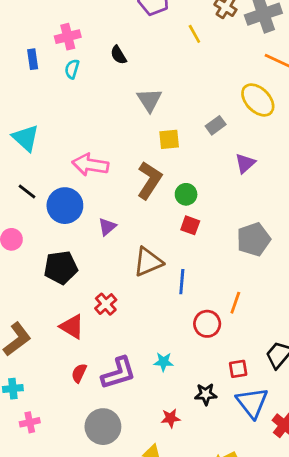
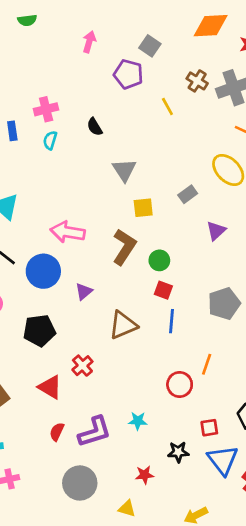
blue line: (182, 282) -> (172, 321), moved

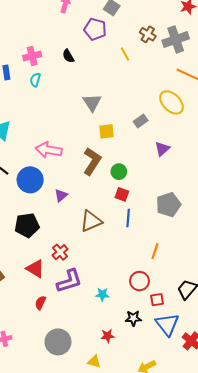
black semicircle: (95, 127) -> (68, 56), moved
red circle: (180, 384) -> (140, 281), moved
purple L-shape: (95, 432) -> (69, 281), moved

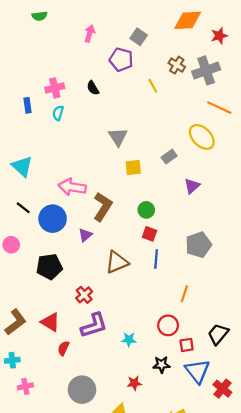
brown L-shape: (92, 161) -> (103, 207), moved
red triangle: (35, 269) -> (50, 322), moved

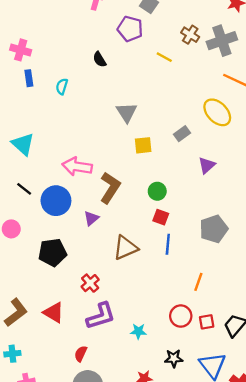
yellow line: (153, 86) -> (164, 57), turned -32
pink cross: (55, 88) -> (21, 50), moved, turned 30
red square: (187, 345) -> (207, 322), moved
red semicircle: (63, 348) -> (81, 354), moved

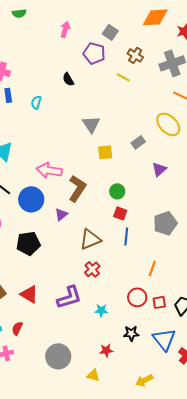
brown cross: (190, 35) -> (135, 55), moved
red cross: (90, 283) -> (92, 269), moved
red semicircle: (81, 354) -> (17, 328), moved

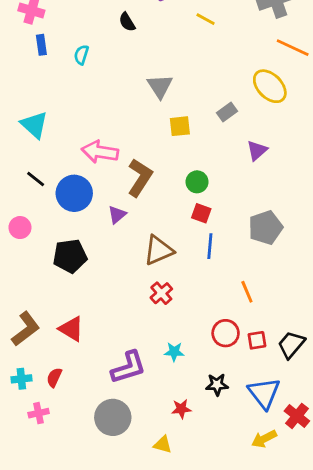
orange line: (152, 268) -> (247, 292), turned -42
purple L-shape: (69, 297) -> (128, 367), moved
yellow arrow: (144, 380) -> (264, 439), moved

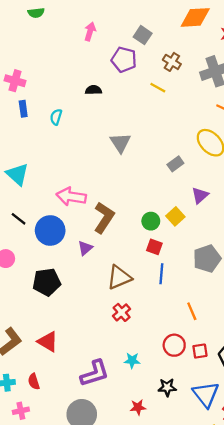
black semicircle: (127, 22) -> (93, 90), turned 119
yellow square: (180, 126) -> (175, 216), moved, turned -36
red semicircle: (54, 377) -> (34, 381), turned -42

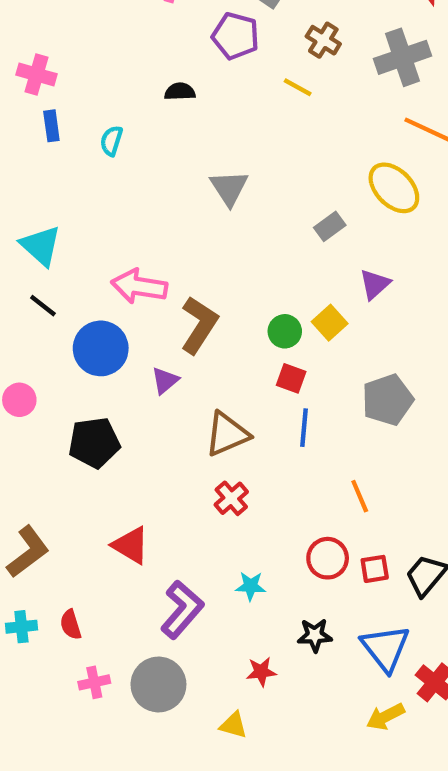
black line: (19, 219) -> (43, 306), moved
red triangle: (48, 342) -> (131, 545), moved
purple L-shape: (95, 373) -> (182, 610), turned -32
pink cross: (21, 411) -> (94, 682), moved

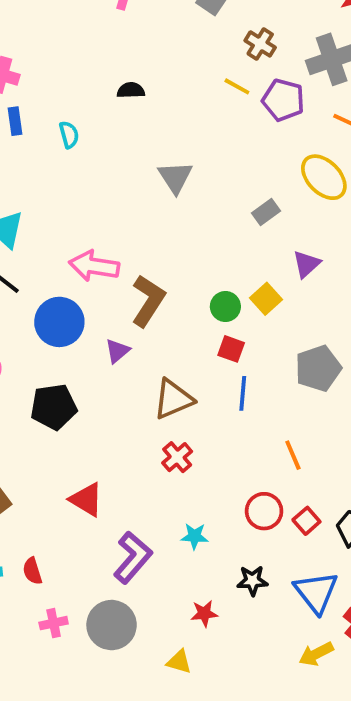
purple pentagon: (236, 36) -> (283, 100), moved
cyan semicircle: (111, 141) -> (69, 135), turned 148
red square: (375, 569) -> (306, 521), turned -32

